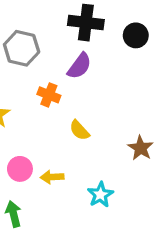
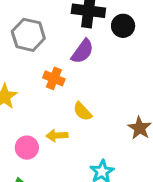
black circle: (136, 35) -> (123, 26), moved
yellow arrow: (52, 177) -> (57, 136), moved

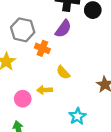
gray hexagon: (28, 35) -> (23, 30), moved

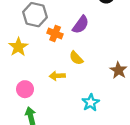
purple semicircle: (63, 29) -> (81, 25), moved
pink circle: (23, 99) -> (25, 89), moved

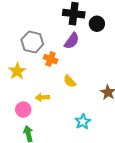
purple semicircle: (81, 25) -> (72, 41), moved
yellow arrow: (57, 76) -> (42, 97), moved

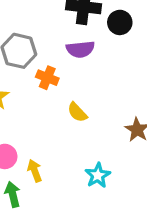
purple semicircle: (72, 41) -> (80, 49), turned 48
yellow arrow: (42, 97) -> (35, 171), moved, turned 72

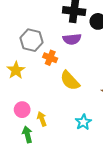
yellow semicircle: (77, 112) -> (70, 81), size x1.5

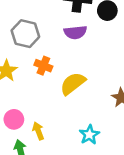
orange cross: (50, 58) -> (43, 66), moved
yellow semicircle: (70, 81) -> (73, 84), turned 95

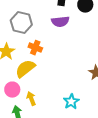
yellow semicircle: (73, 84) -> (25, 69), moved

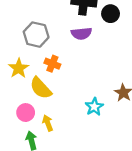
yellow semicircle: (25, 69) -> (41, 88), turned -95
cyan star: (71, 102) -> (94, 107), moved

